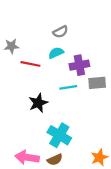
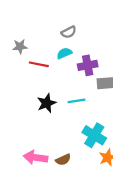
cyan line: (68, 87) -> (77, 101), moved
cyan cross: (59, 135) -> (94, 135), moved

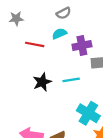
gray star: (20, 47) -> (16, 19), moved

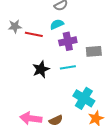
gray star: (16, 19) -> (15, 26), moved
purple cross: (82, 45) -> (68, 41), moved

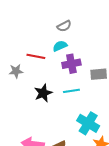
gray star: (15, 26) -> (16, 71), moved

